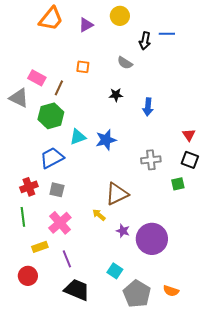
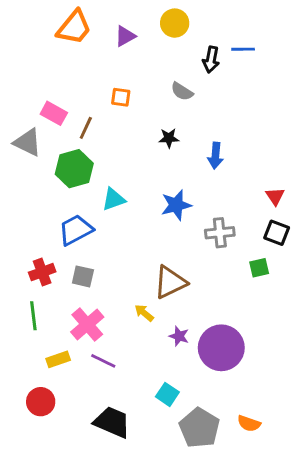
blue star: (106, 140) -> (176, 205), moved
purple line: (67, 259) -> (103, 361), moved, turned -42

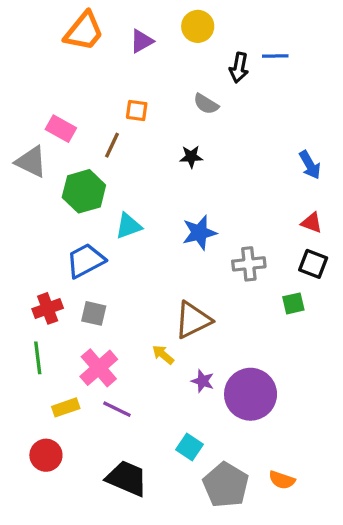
brown line: (86, 128) -> (112, 145), moved
blue arrow: (215, 156) -> (310, 165), moved, turned -35
red triangle: (275, 196) -> (312, 223), turned -36

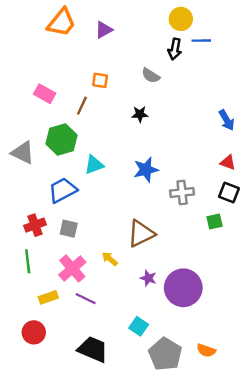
yellow circle: (198, 26) -> (181, 19), moved
gray triangle: (31, 162) -> (23, 153), moved
yellow arrow: (163, 355) -> (110, 259), moved

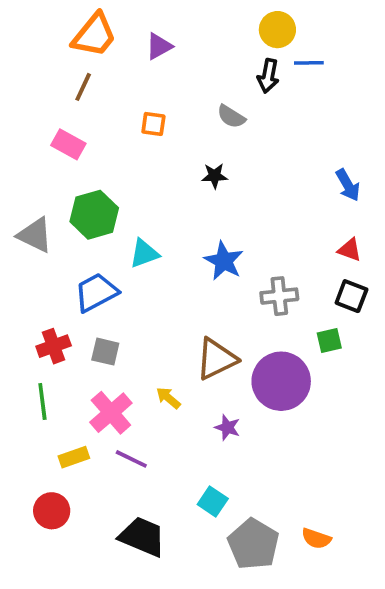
brown line: (82, 106) -> (83, 87), moved
blue star: (146, 170) -> (224, 261), turned -30
purple circle: (183, 288) -> (281, 381), moved

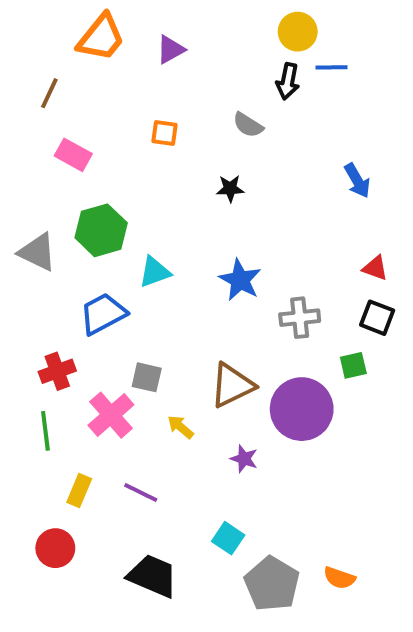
brown line: (83, 87) -> (49, 93), moved
blue arrow: (348, 185) -> (357, 181), moved
gray square: (105, 352) -> (147, 377), moved
pink cross: (111, 413) -> (111, 415), moved
yellow rectangle: (74, 457) -> (79, 491), turned -48

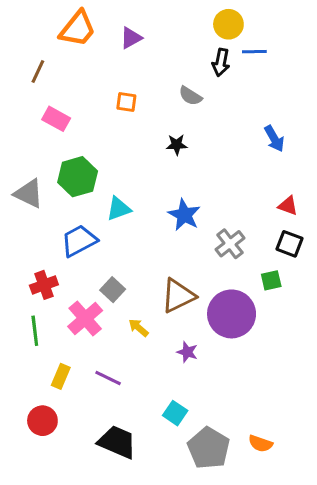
gray cross: (300, 318) -> (230, 244), turned -32
gray square: (147, 377) -> (113, 290), turned 30

